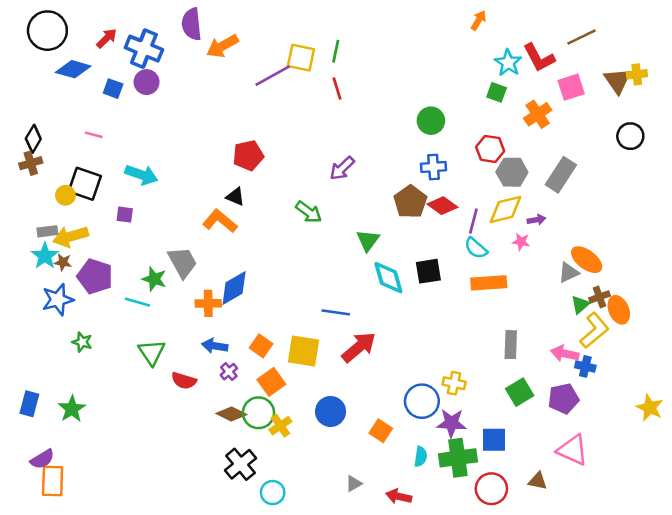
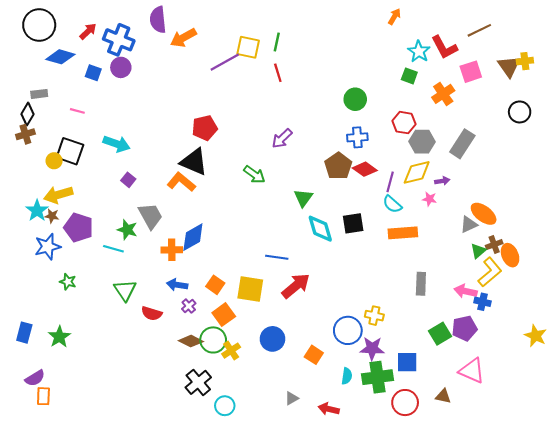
black triangle: (235, 197) -> (194, 162), size x1.8
purple square: (125, 215) -> (128, 180), moved, turned 32
gray rectangle: (47, 231) -> (39, 94), moved
green square: (520, 392) -> (440, 334), moved
orange rectangle: (53, 481) -> (43, 396), size x0.7

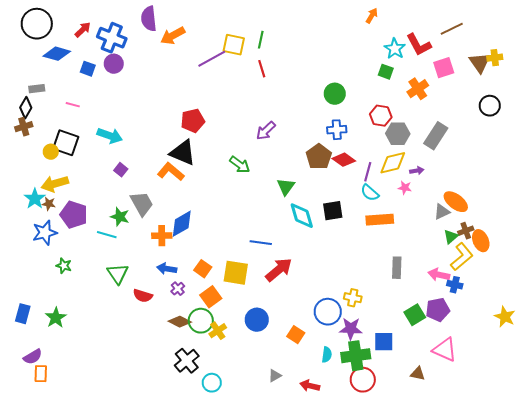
red circle: (405, 403) -> (363, 380), moved

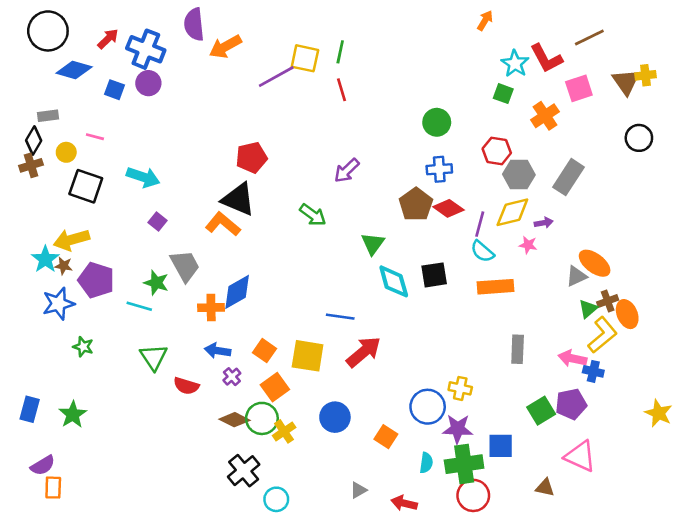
yellow circle: (51, 152) -> (66, 152), moved

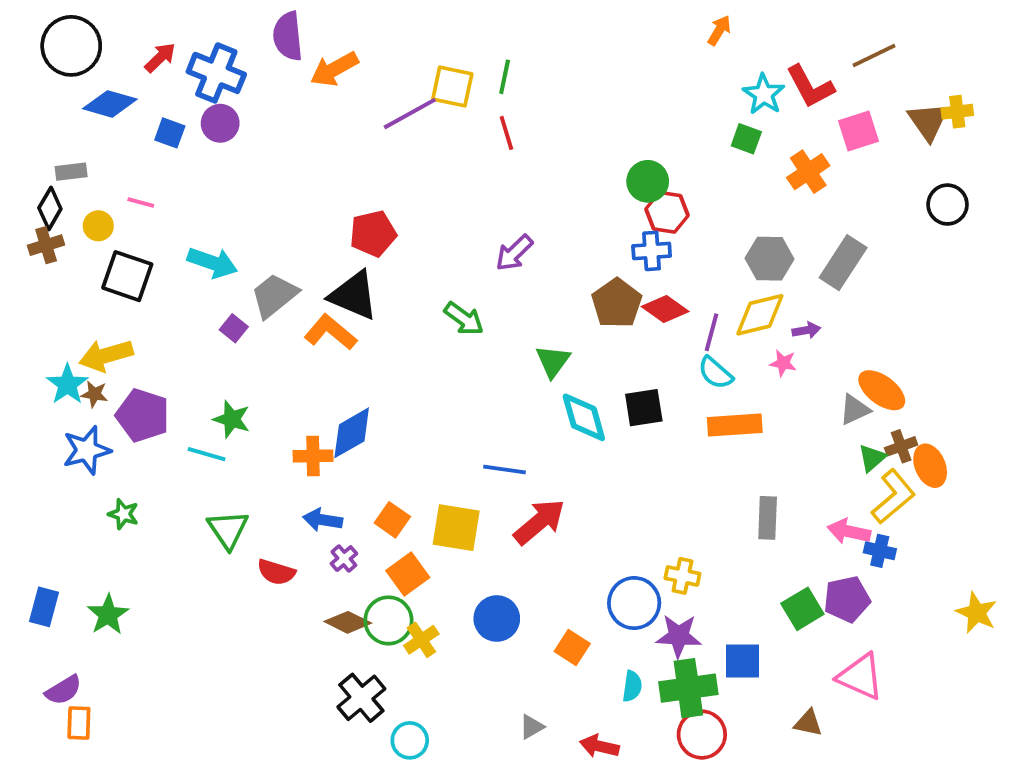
red hexagon: (497, 151) -> (667, 212), moved
gray trapezoid: (185, 266) -> (274, 295), moved, turned -100

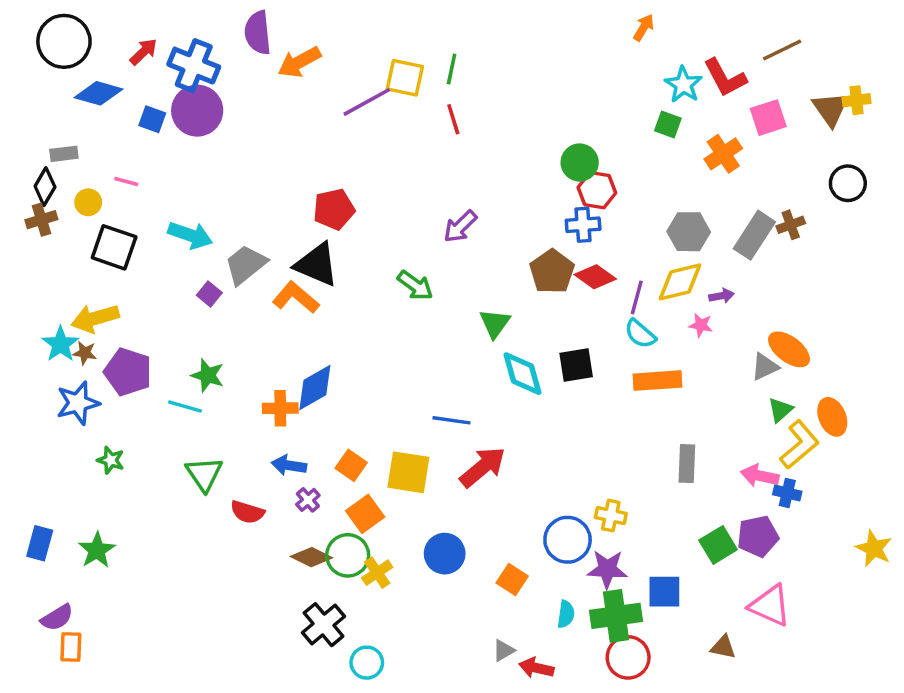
purple circle: (220, 123) -> (197, 111), size x1.5
brown cross: (901, 446) -> (791, 225), moved
gray triangle: (532, 727) -> (503, 650), moved

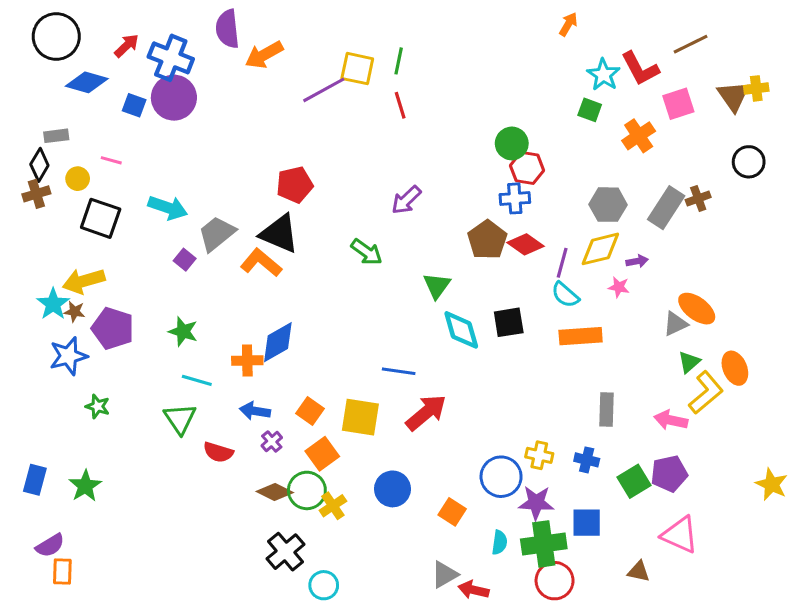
cyan line: (185, 406) -> (197, 380), moved
blue cross: (787, 493) -> (587, 460), moved
gray triangle: (503, 650) -> (444, 575), size x1.4

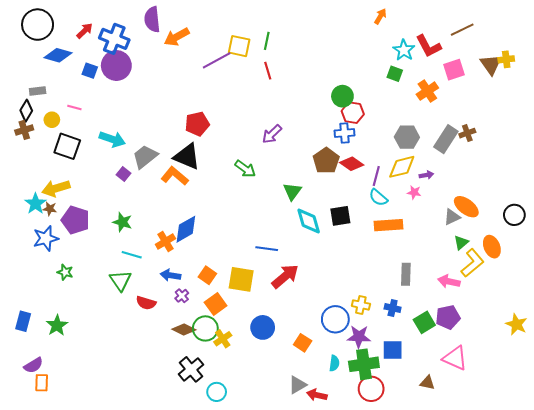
black circle: (749, 162) -> (514, 215), moved
orange cross: (247, 361) -> (165, 242), turned -30

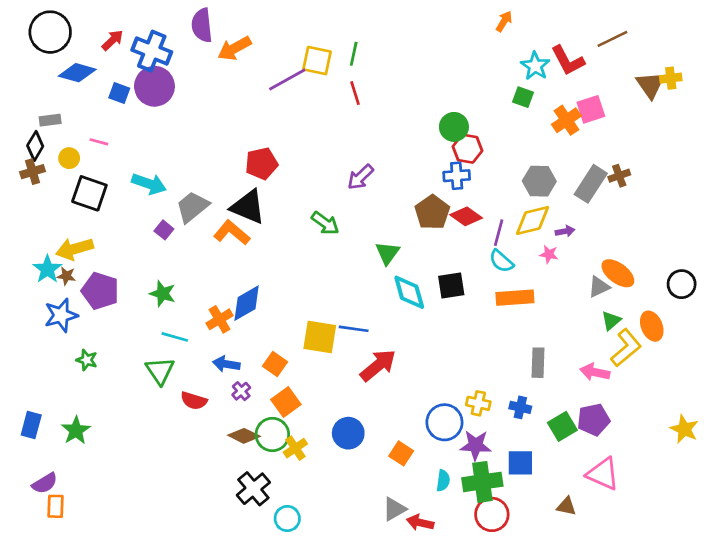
pink square: (454, 70) -> (591, 109), moved
yellow square: (241, 279) -> (320, 337), moved

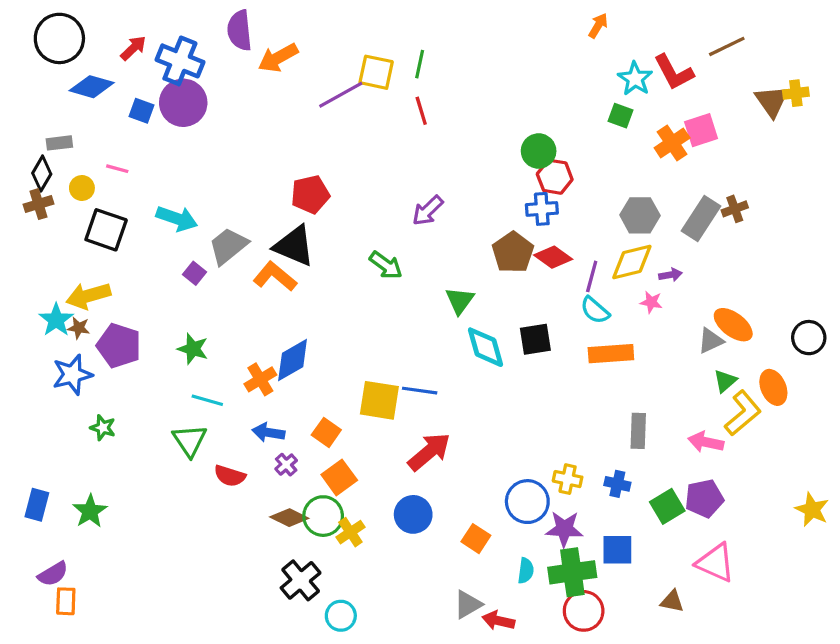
red arrow: (378, 365) -> (429, 452), moved

